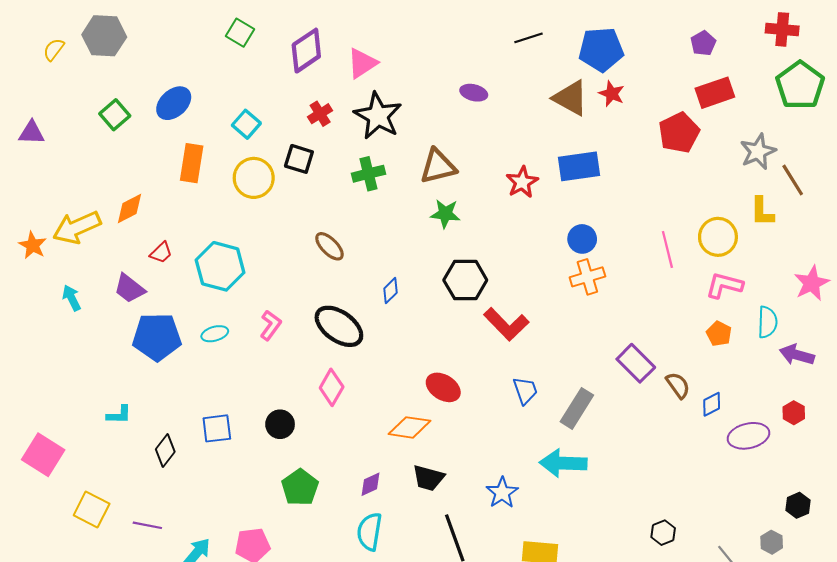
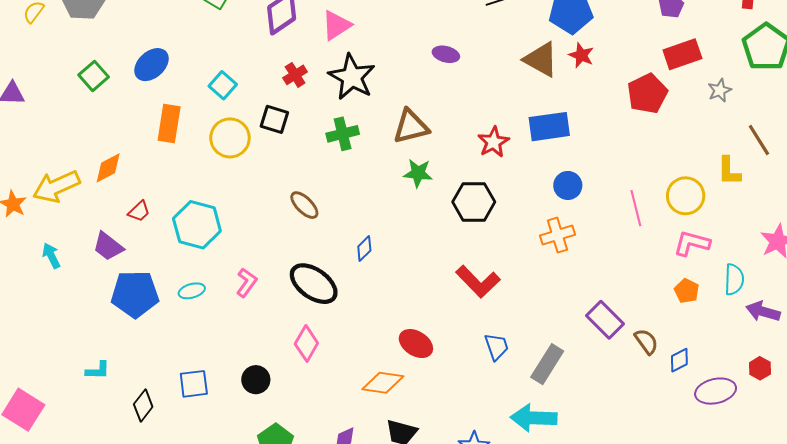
gray star: (758, 152) -> (720, 90), moved, size x0.7
blue circle: (582, 239) -> (568, 185), moved
black hexagon: (465, 280) -> (474, 202), moved

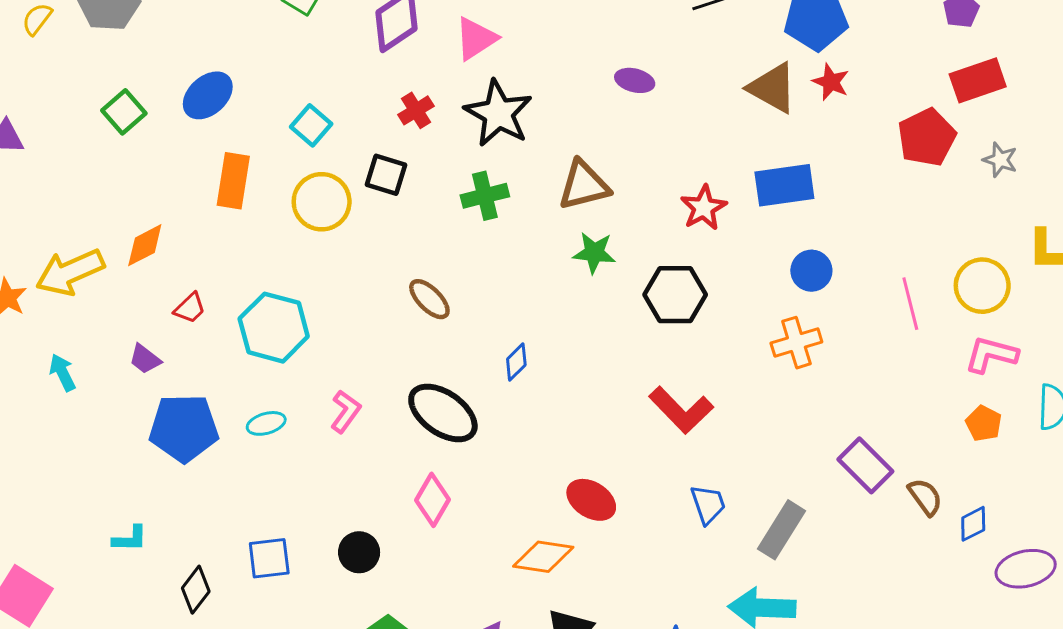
gray star: (720, 90) -> (1000, 160), moved, turned -30
purple trapezoid: (108, 246) -> (145, 359), size x0.7

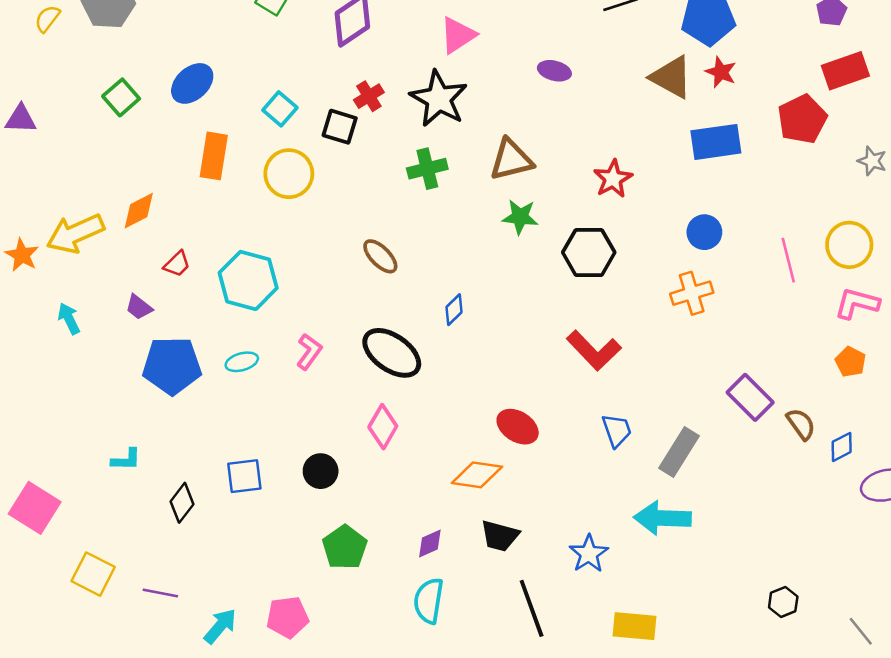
pink triangle: (476, 38) -> (458, 35), moved
gray star: (1000, 160) -> (872, 161), moved
black square: (386, 175) -> (340, 127), moved
blue rectangle: (784, 185) -> (716, 142), moved

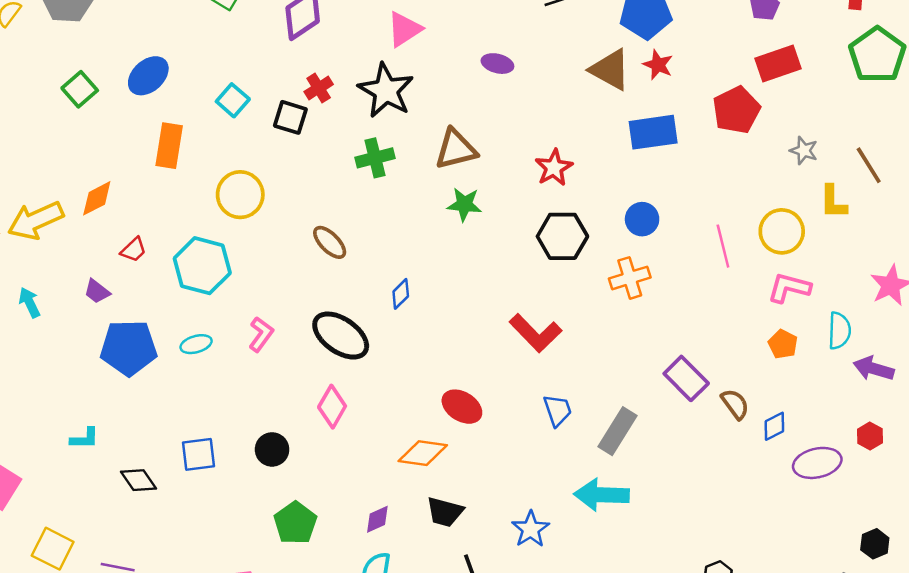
yellow circle: (289, 174) -> (240, 195), moved
black hexagon: (589, 252) -> (562, 236), moved
black diamond: (182, 503) -> (138, 480), turned -72

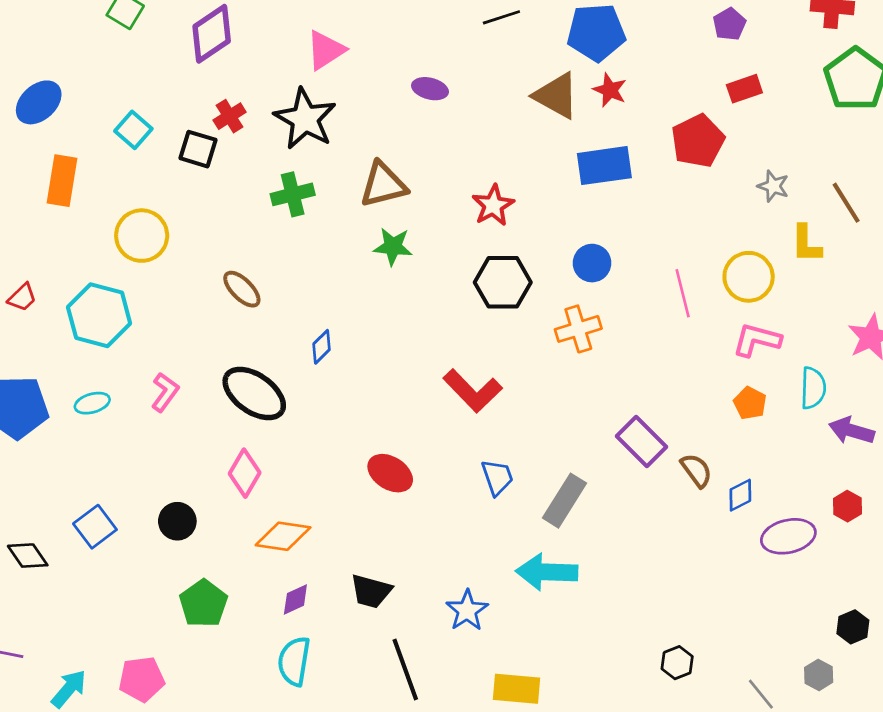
red rectangle: (778, 64) -> (744, 89), size x0.7
orange diamond: (423, 453) -> (283, 536), moved
blue square: (199, 454) -> (95, 527), turned -30

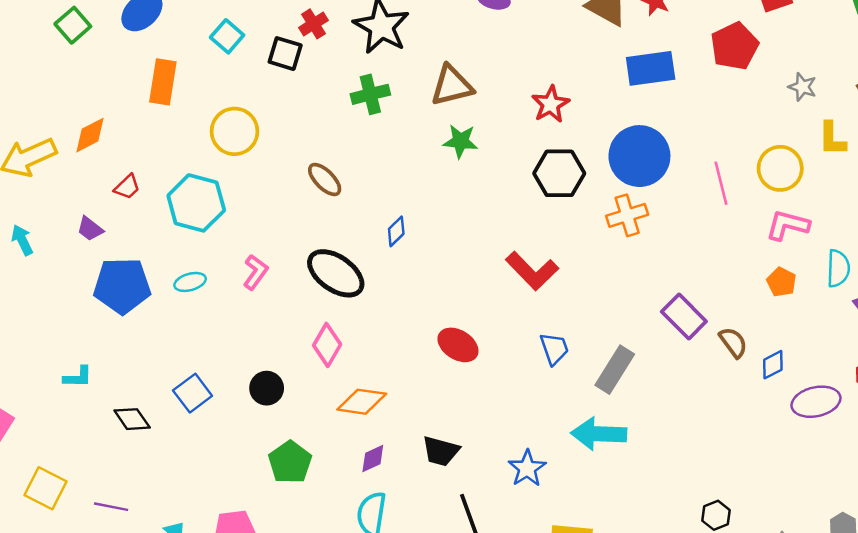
blue circle: (592, 263) -> (639, 156), size x1.8

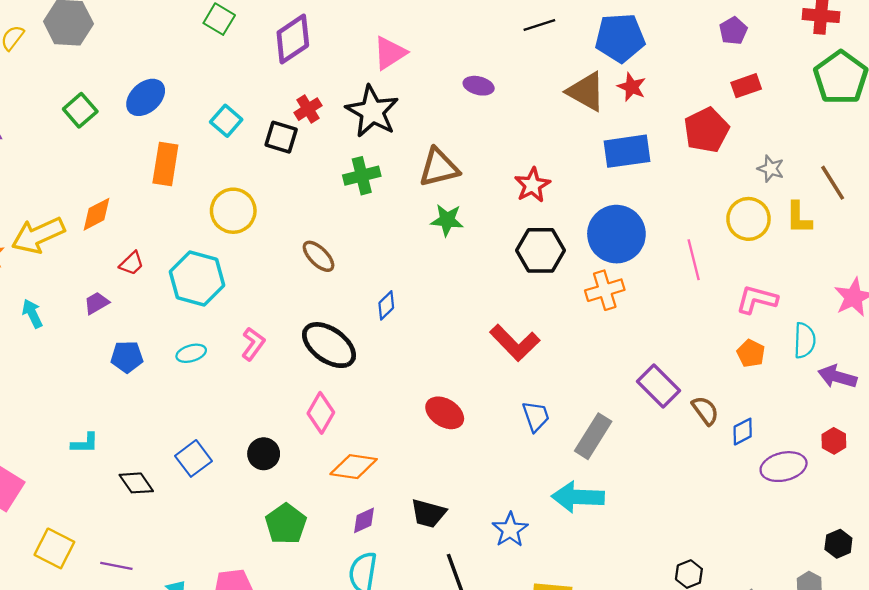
yellow circle: (780, 168) -> (748, 219), moved
purple trapezoid: (90, 229) -> (97, 303), turned 112
blue pentagon: (122, 286) -> (127, 357), size x0.6

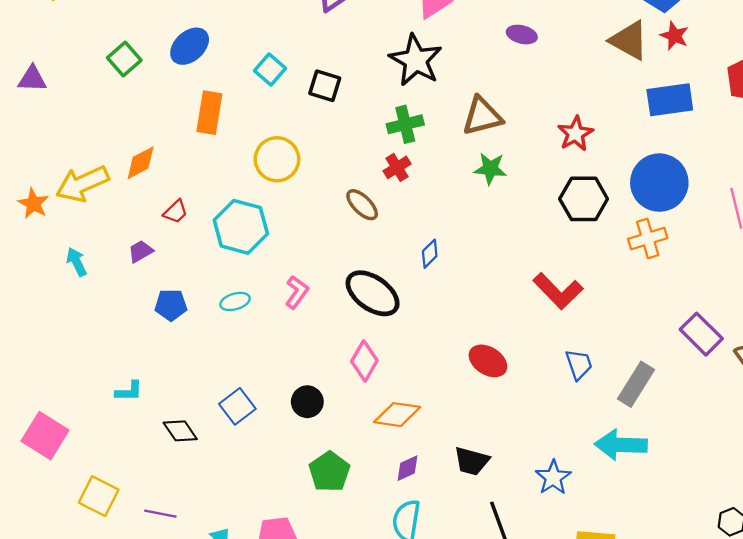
red cross: (308, 109) -> (397, 167), moved

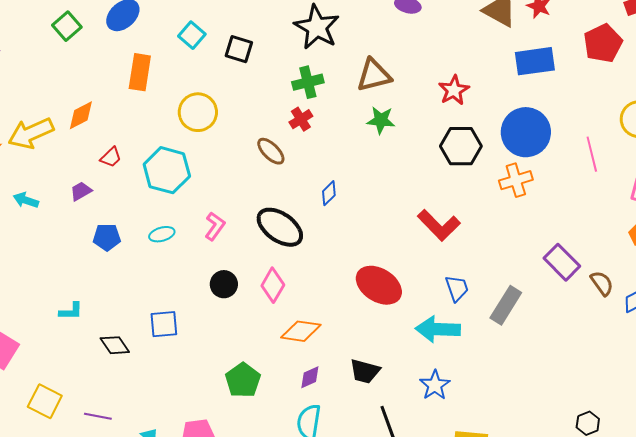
cyan arrow: (76, 262) -> (26, 200), turned -45
red ellipse: (488, 361) -> (379, 285), size x1.4
black circle: (307, 402) -> (224, 284), moved
blue square: (237, 406) -> (164, 324), turned 32
cyan arrow: (621, 445) -> (438, 329), moved

